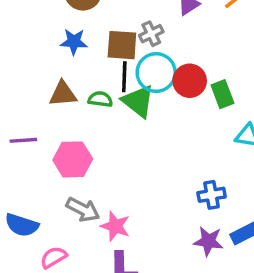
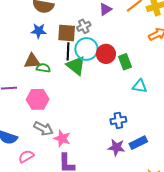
green semicircle: (100, 99) -> (43, 68), moved

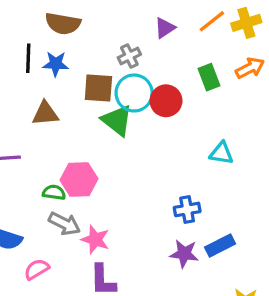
brown square: (67, 33) -> (98, 88), moved
black line: (68, 51) -> (28, 58), moved
green rectangle: (125, 62) -> (209, 77), moved
green semicircle: (43, 68) -> (54, 192), moved
pink hexagon: (38, 99) -> (79, 179), moved

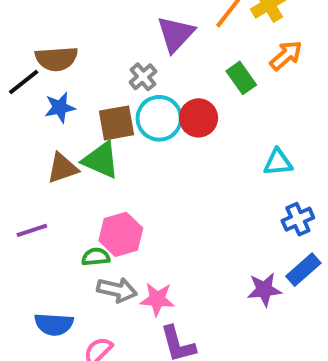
purple triangle: (165, 28) -> (176, 34), size x1.5
black line: (28, 58) -> (24, 82), moved, turned 64
green triangle: (117, 120) -> (101, 160), moved
blue cross: (187, 209) -> (298, 219), moved

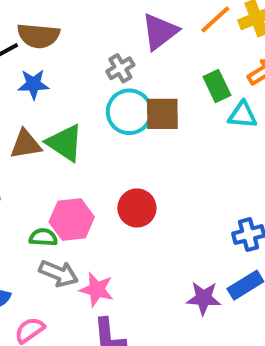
red circle: (198, 118) -> (137, 208), moved
brown square: (117, 123) -> (162, 114), moved
cyan triangle: (278, 162) -> (242, 115), moved

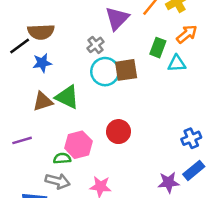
green rectangle: (217, 86) -> (158, 48), turned 54
gray arrow: (59, 273) -> (58, 181), moved

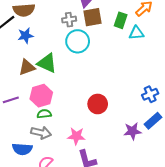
gray cross: (96, 45) -> (69, 20), turned 32
brown square: (126, 70) -> (92, 17), moved
red circle: (119, 132) -> (98, 104), moved
pink hexagon: (78, 145) -> (41, 96), moved

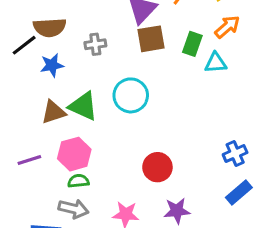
gray cross: (69, 20) -> (95, 44), moved
cyan circle: (78, 41) -> (131, 95), moved
purple star: (132, 131) -> (177, 211), moved

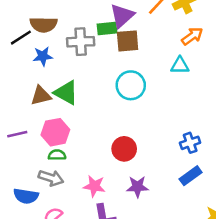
gray cross: (95, 44) -> (81, 42), size x1.5
green rectangle: (192, 44) -> (107, 29), moved, turned 60
cyan circle: (131, 95) -> (131, 85), moved

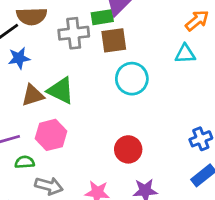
brown square: (128, 41) -> (114, 40), moved
blue star: (43, 56) -> (19, 58), moved
green semicircle: (57, 155) -> (25, 162), moved

